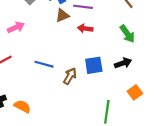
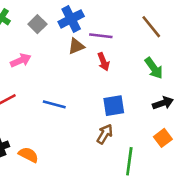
red arrow: (85, 28) -> (103, 62), turned -120
black arrow: (123, 63) -> (163, 103), moved
brown arrow: (70, 76) -> (105, 134), moved

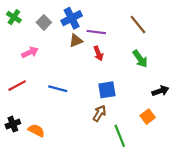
black arrow: (163, 103) -> (160, 91), moved
green line: (129, 161) -> (120, 136), turned -30

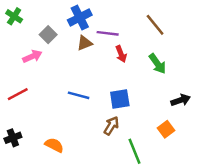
gray square: (44, 22) -> (48, 35), moved
red arrow: (98, 53) -> (121, 54), moved
blue line: (58, 89) -> (79, 95), moved
orange semicircle: (36, 130) -> (54, 145), moved

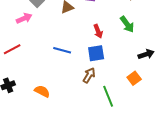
red arrow: (121, 54) -> (98, 31), moved

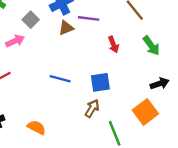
green arrow: (127, 24) -> (151, 46), moved
red arrow: (98, 31) -> (113, 44), moved
orange square: (134, 78) -> (145, 112), size x1.5

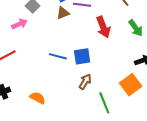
red arrow: (113, 44) -> (103, 27), size x1.5
blue square: (100, 82) -> (82, 56), moved

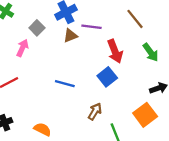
pink arrow: (19, 24) -> (22, 48), turned -42
blue square: (82, 56) -> (107, 77), moved, turned -30

